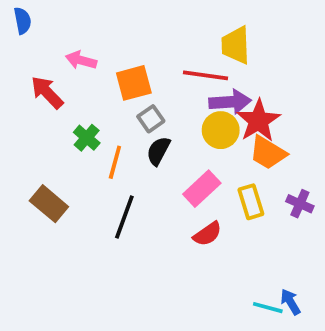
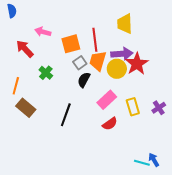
red line: (206, 75) -> (95, 40), moved, turned 75
orange trapezoid: (268, 153) -> (98, 61), moved, turned 75
orange line: (115, 162) -> (16, 86), moved
purple cross: (300, 204) -> (159, 108), turned 32

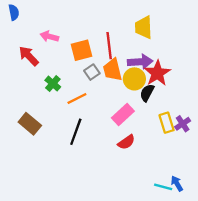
orange trapezoid: (98, 61) -> (113, 70), turned -30
black semicircle: (84, 80) -> (147, 93), moved
orange line: (16, 86) -> (77, 98), moved, turned 48
yellow rectangle: (133, 107) -> (167, 123), moved

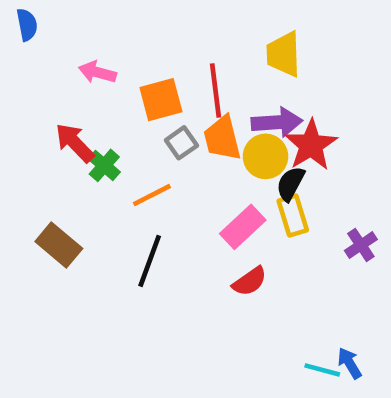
red arrow: (29, 56) -> (75, 143), moved
yellow rectangle: (167, 123) -> (293, 215), moved

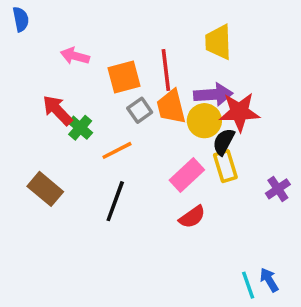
red star: (311, 145) -> (239, 112), turned 30
cyan line: (322, 370) -> (248, 285), turned 56

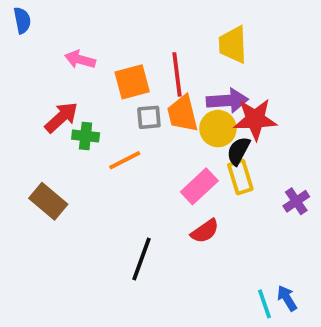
red arrow: (57, 110) -> (61, 117), turned 92
gray square: (140, 110) -> (149, 117), turned 30
green cross: (80, 128) -> (86, 136), turned -35
black line: (115, 201) -> (141, 259), moved

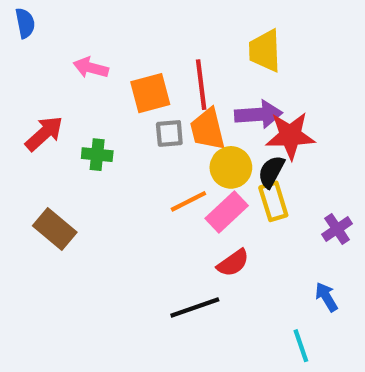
red arrow: (61, 117) -> (44, 133), moved
yellow circle: (218, 129) -> (231, 167), moved
orange line: (125, 160) -> (188, 201), moved
black line: (141, 259) -> (195, 308), moved, turned 51
blue arrow: (287, 298) -> (326, 297), moved

